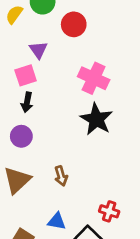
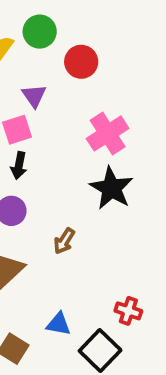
pink cross: (94, 78) -> (108, 133), turned 32
brown arrow: (61, 176) -> (64, 241), moved, turned 48

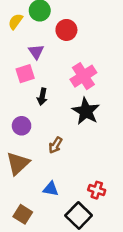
black arrow: (19, 166) -> (42, 97), moved
blue triangle: (59, 324) -> (51, 189), moved

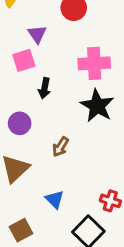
pink cross: (83, 76) -> (94, 63), turned 30
blue triangle: (51, 189) -> (55, 199), turned 35
brown square: (23, 214) -> (21, 230), turned 30

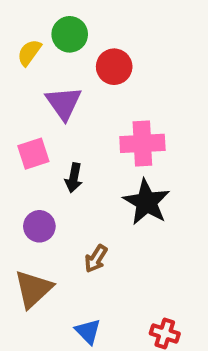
purple triangle: (37, 34) -> (64, 103), size x1.4
pink square: (24, 60) -> (33, 154), moved

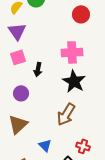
red circle: (114, 67) -> (81, 14), moved
purple triangle: (64, 103) -> (17, 31), moved
brown arrow: (96, 259) -> (66, 114), moved, size x1.6

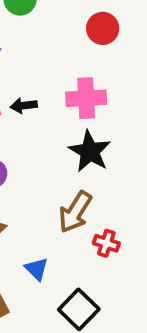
black arrow: (38, 69) -> (24, 106), moved, turned 72
red cross: (83, 146) -> (106, 243), moved

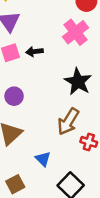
pink cross: (86, 98) -> (76, 32), moved, turned -35

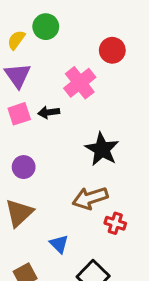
pink cross: (76, 32) -> (80, 83), moved
brown arrow: (68, 121) -> (90, 198), turned 40

